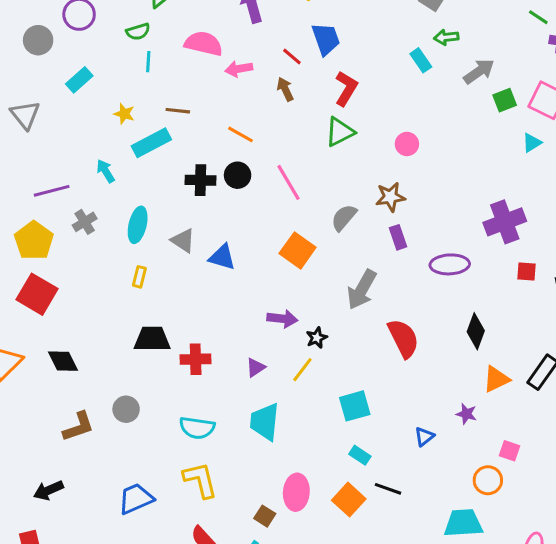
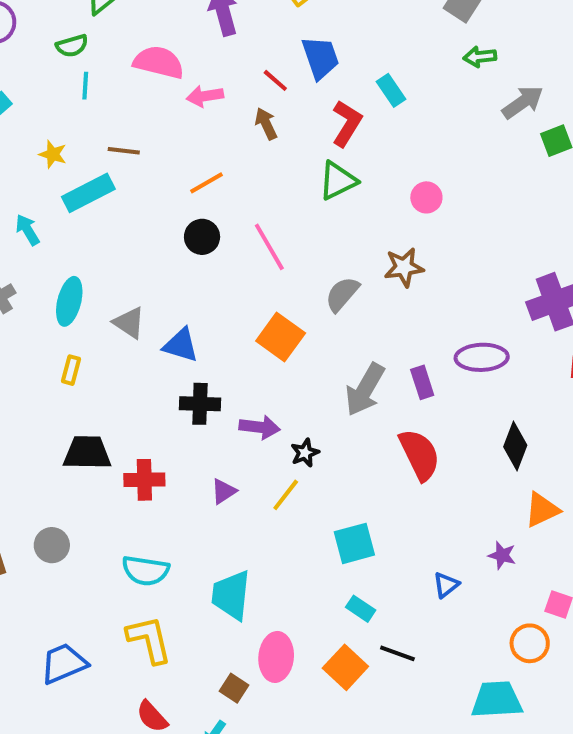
cyan rectangle: (421, 60) -> (391, 90), moved
orange line: (241, 134) -> (207, 183), turned -60
black cross: (200, 180) -> (200, 404), moved
purple rectangle: (398, 237) -> (422, 382), moved
cyan trapezoid: (265, 422) -> (231, 595), moved

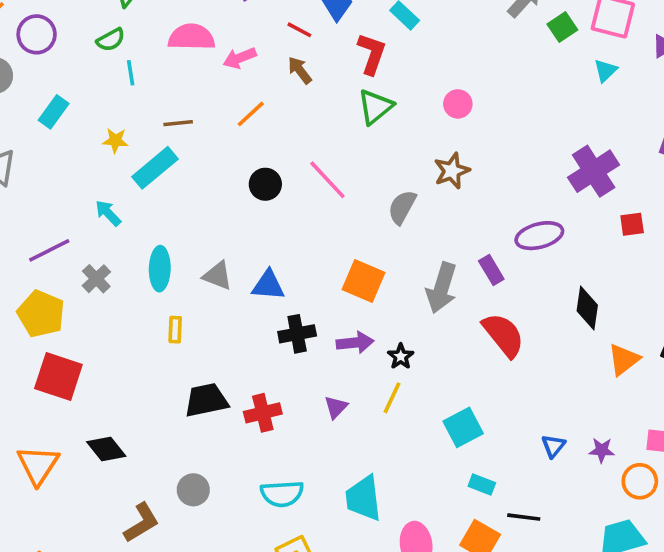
orange line: (207, 183) -> (251, 114), moved
orange square: (281, 337) -> (364, 281), moved
purple star: (502, 555) -> (602, 450), moved

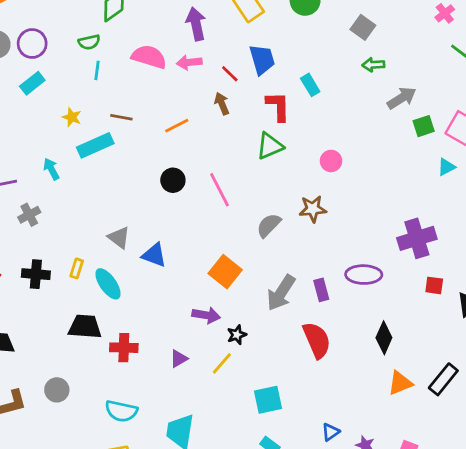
purple circle: (37, 34) -> (32, 44), moved
red L-shape: (372, 54) -> (278, 106), turned -36
pink arrow: (240, 58) -> (189, 62), moved
cyan ellipse: (160, 269) -> (108, 284), moved, turned -52
black cross: (297, 334) -> (36, 274), moved

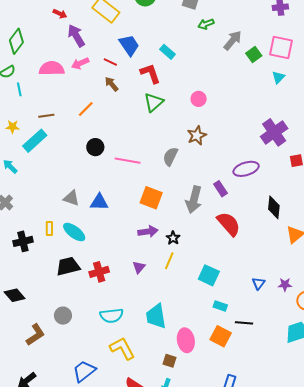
pink line: (220, 190) -> (128, 161), moved, turned -35
cyan square: (268, 400) -> (209, 275), turned -35

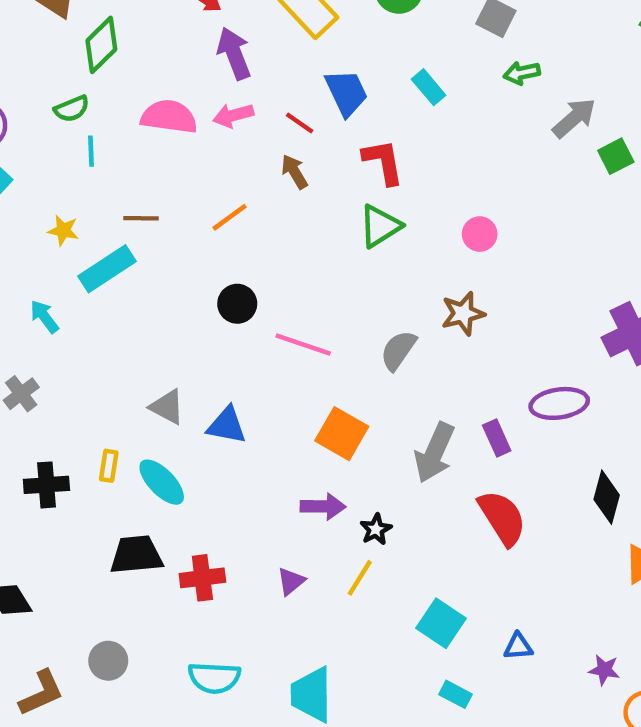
cyan rectangle: (167, 52) -> (429, 87), moved
blue triangle: (258, 283) -> (518, 646), moved, turned 40

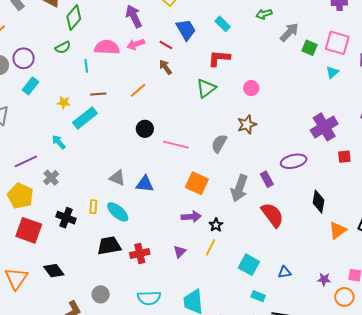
cyan line: (91, 151) -> (86, 66), moved
green square: (616, 156) -> (309, 48), turned -35
red L-shape: (383, 162) -> (219, 58), moved, turned -70
black cross: (46, 485) -> (66, 218), turned 30

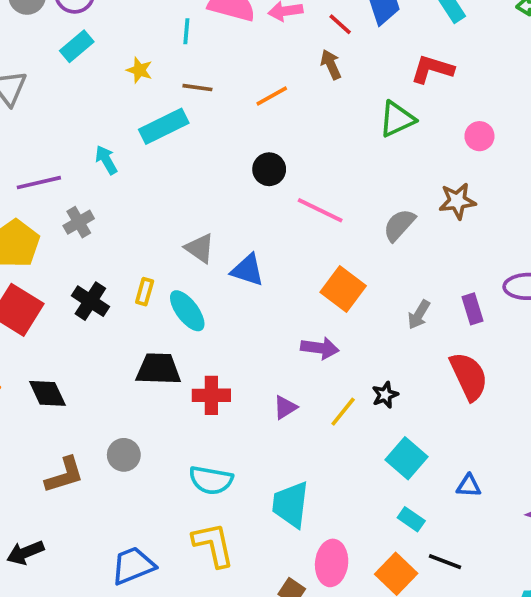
yellow star: (64, 103) -> (139, 70), moved
gray arrow: (239, 188) -> (419, 315), size x0.6
black star: (216, 225) -> (385, 395), moved

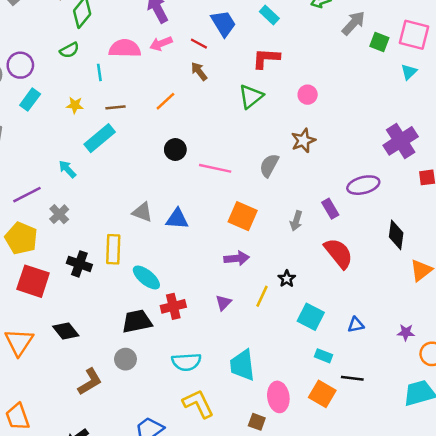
yellow rectangle: (145, 292) -> (113, 249), size x1.6
cyan ellipse: (187, 311) -> (146, 277), moved
black trapezoid: (158, 369) -> (137, 321), moved

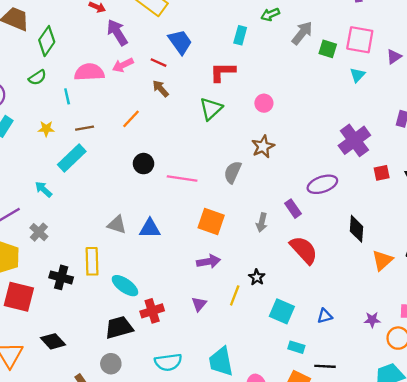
cyan rectangle: (269, 15) -> (240, 35), moved, turned 66

